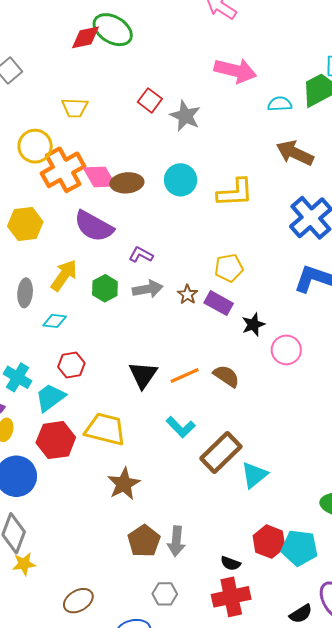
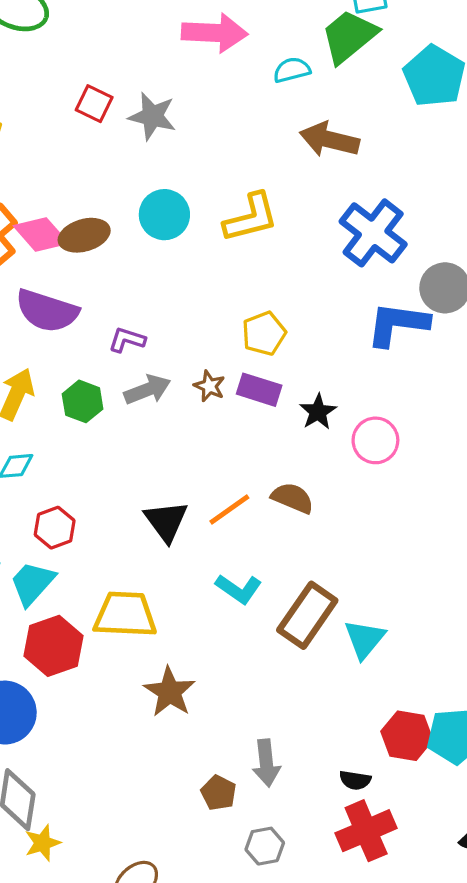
brown pentagon: (144, 541) -> (219, 793), moved, size x0.7

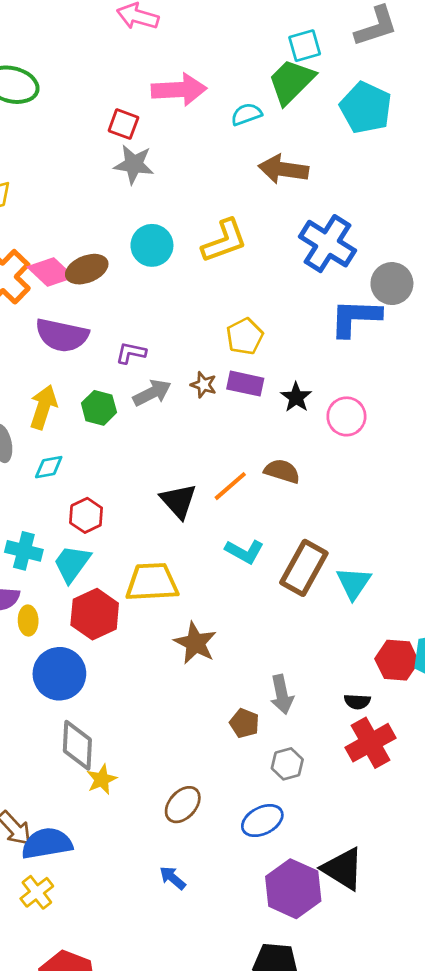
red square: (94, 104) -> (123, 124), moved

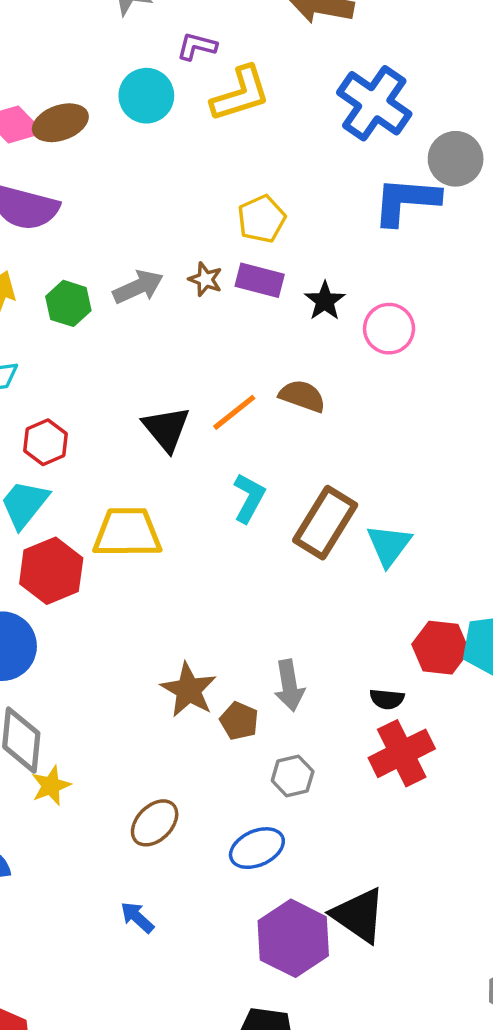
purple L-shape: (131, 353) -> (197, 46), moved
cyan L-shape: (245, 551) -> (249, 498), turned -93
brown star: (195, 643) -> (189, 690), moved

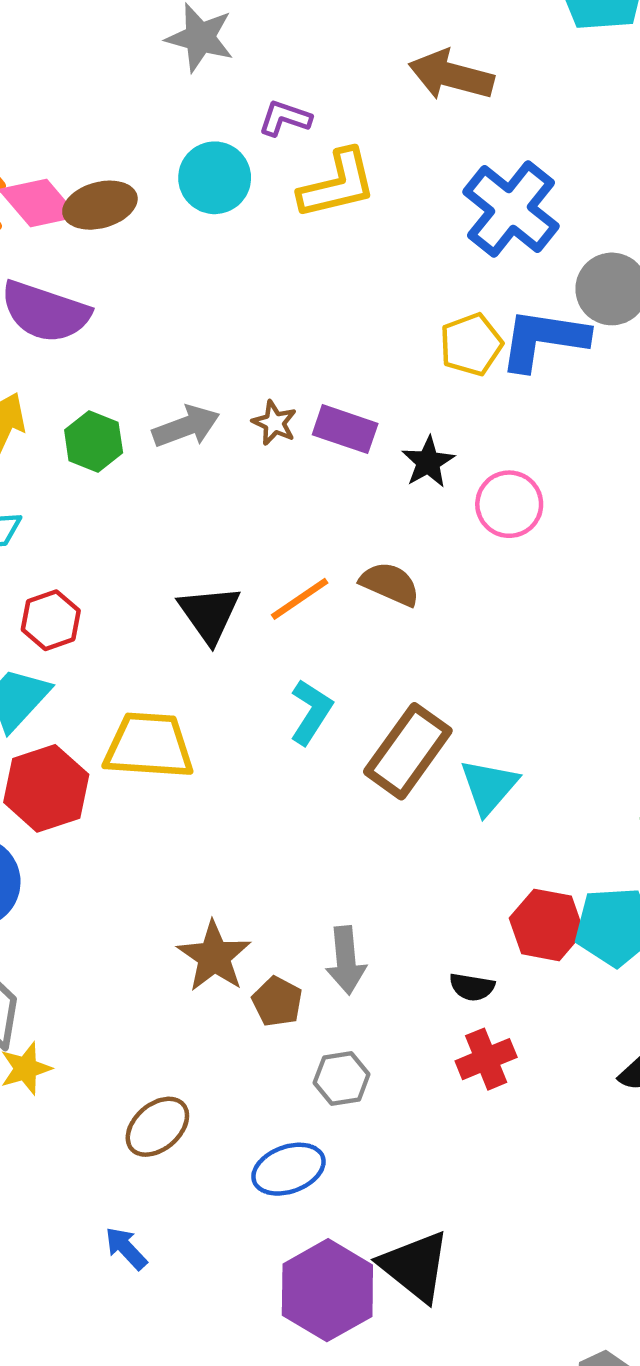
yellow pentagon: (261, 219) -> (471, 345), moved
red cross: (402, 753) -> (486, 1059), size x0.7

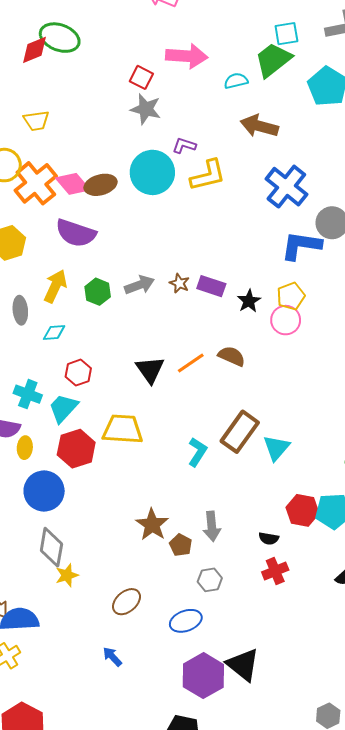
cyan circle: (215, 178) -> (152, 172), size x1.4
yellow pentagon: (471, 345) -> (291, 296), moved
cyan L-shape: (311, 712) -> (197, 452), moved

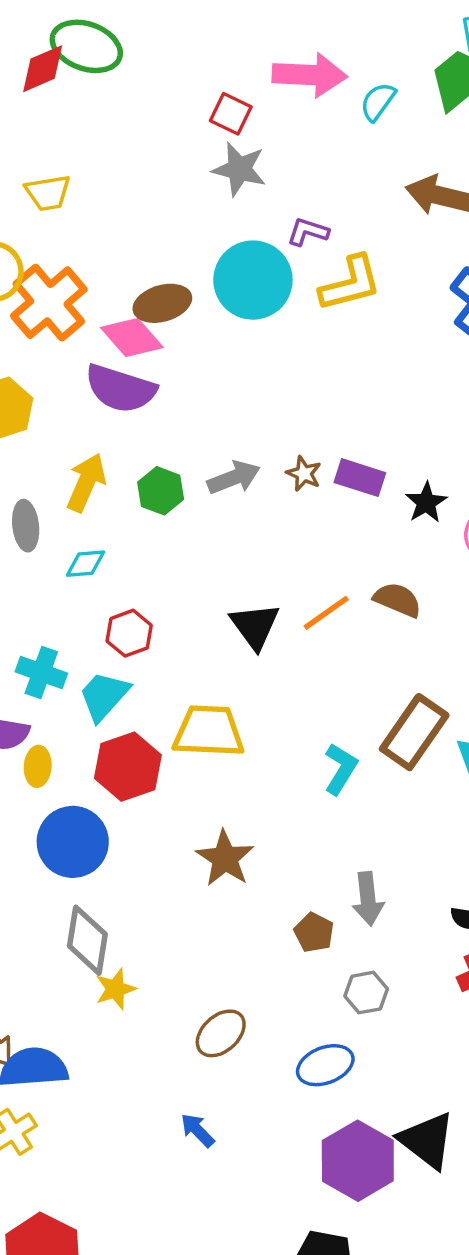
cyan semicircle: (236, 81) -> (378, 102), moved, turned -40
pink diamond: (73, 184) -> (132, 337), moved
brown star: (152, 525) -> (225, 858), moved

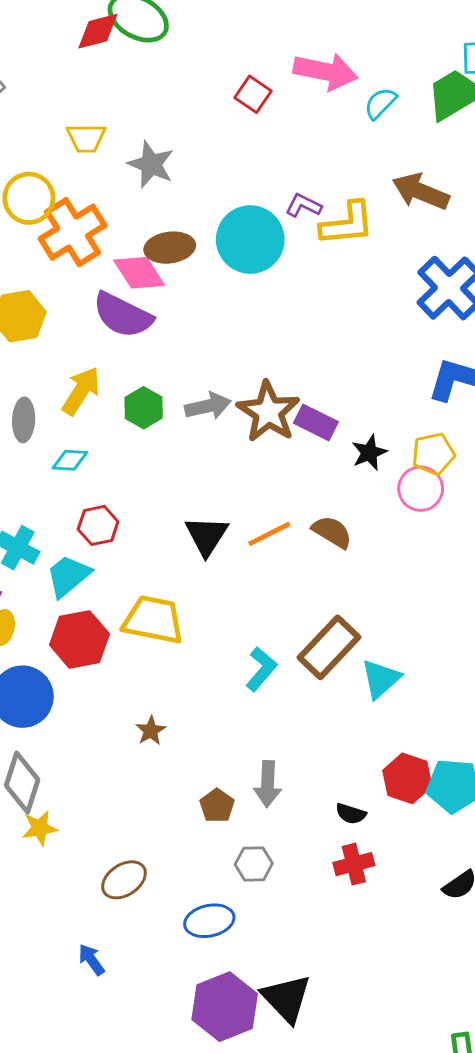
gray star: (239, 169) -> (151, 164), moved
yellow L-shape: (350, 283) -> (347, 224), moved
brown star: (304, 474) -> (268, 412), size x2.0
brown star: (225, 858) -> (151, 731), size x0.6

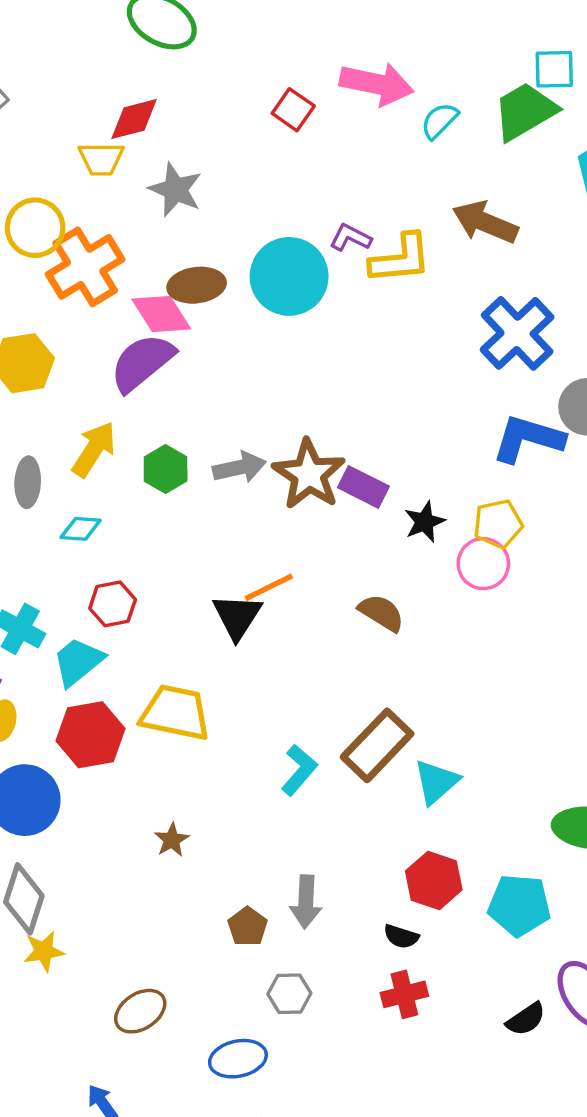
red diamond: (98, 31) -> (134, 119), moved
purple semicircle: (123, 315) -> (142, 362), turned 114
orange line: (269, 534) -> (269, 587), moved
red hexagon: (407, 778) -> (434, 880), moved

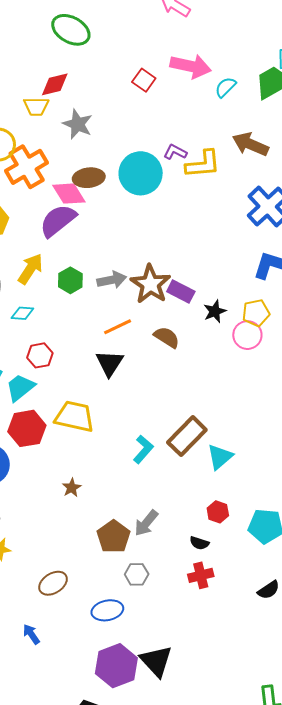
orange line: (269, 587) -> (118, 327), moved
brown semicircle: (381, 613) -> (167, 337), moved
red hexagon: (434, 880) -> (218, 512), size x0.7
gray arrow: (306, 902) -> (146, 523), turned 36
brown pentagon: (248, 927) -> (114, 537), size x1.5

